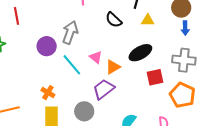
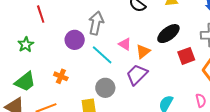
orange cross: (48, 93) -> (61, 76), moved
gray circle: (84, 111) -> (105, 88), moved

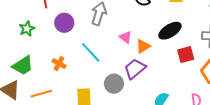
purple circle: (75, 40) -> (64, 23), moved
cyan line: (102, 55) -> (91, 52), moved
gray circle: (105, 88) -> (114, 84), moved

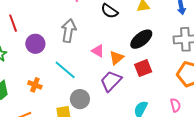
red square: (186, 55) -> (143, 68), moved
gray circle: (114, 84) -> (80, 99), moved

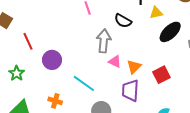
gray arrow: (69, 31) -> (104, 41), moved
black ellipse: (141, 39) -> (170, 32), moved
purple trapezoid: (111, 81) -> (130, 91), turned -35

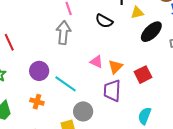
gray arrow: (104, 41) -> (63, 33), moved
purple circle: (52, 60) -> (39, 71), moved

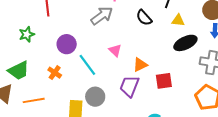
gray arrow: (63, 33) -> (102, 16), turned 30
pink triangle: (96, 62) -> (115, 50), moved

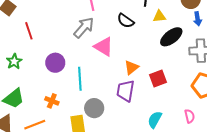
pink triangle: (115, 50) -> (104, 47), moved, size x1.5
cyan line: (87, 65) -> (80, 79), turned 45
orange cross: (55, 73) -> (52, 101), moved

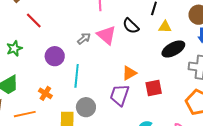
gray arrow: (84, 27) -> (84, 38), moved, size x0.6
red line: (29, 31) -> (34, 21), turned -36
pink triangle: (104, 47) -> (107, 35), moved

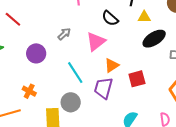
pink triangle: (107, 35) -> (96, 42), moved, turned 45
cyan line: (77, 76) -> (75, 73), moved, turned -35

